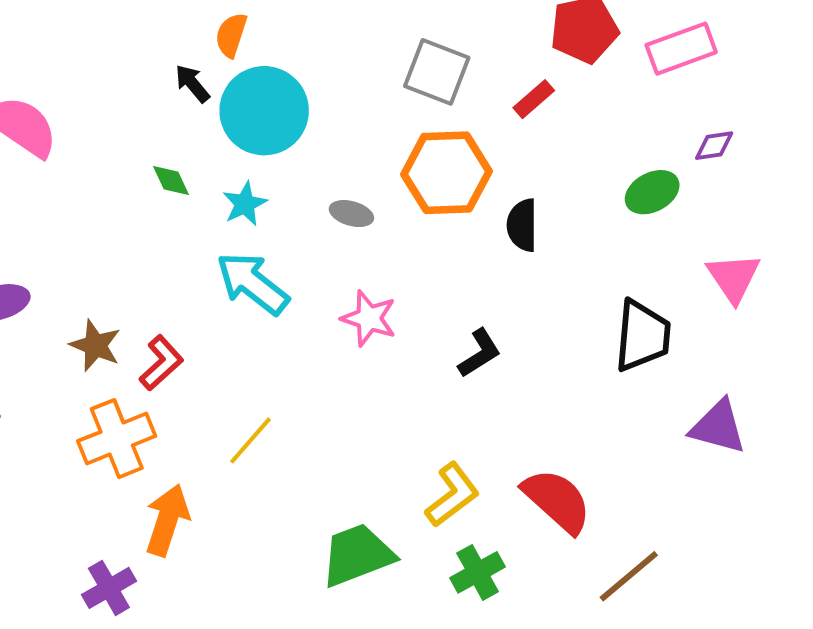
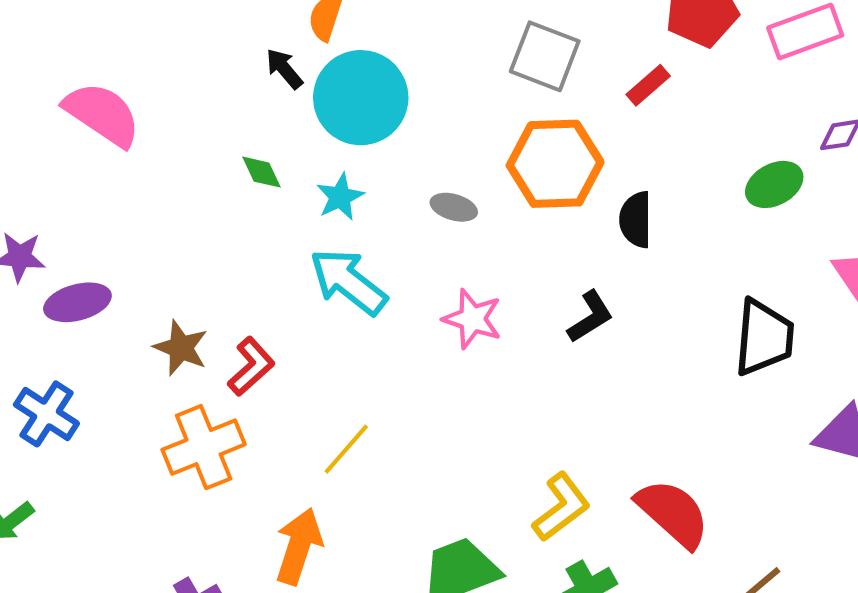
black L-shape: (479, 353) -> (590, 317), moved
orange arrow: (167, 520) -> (299, 546), moved

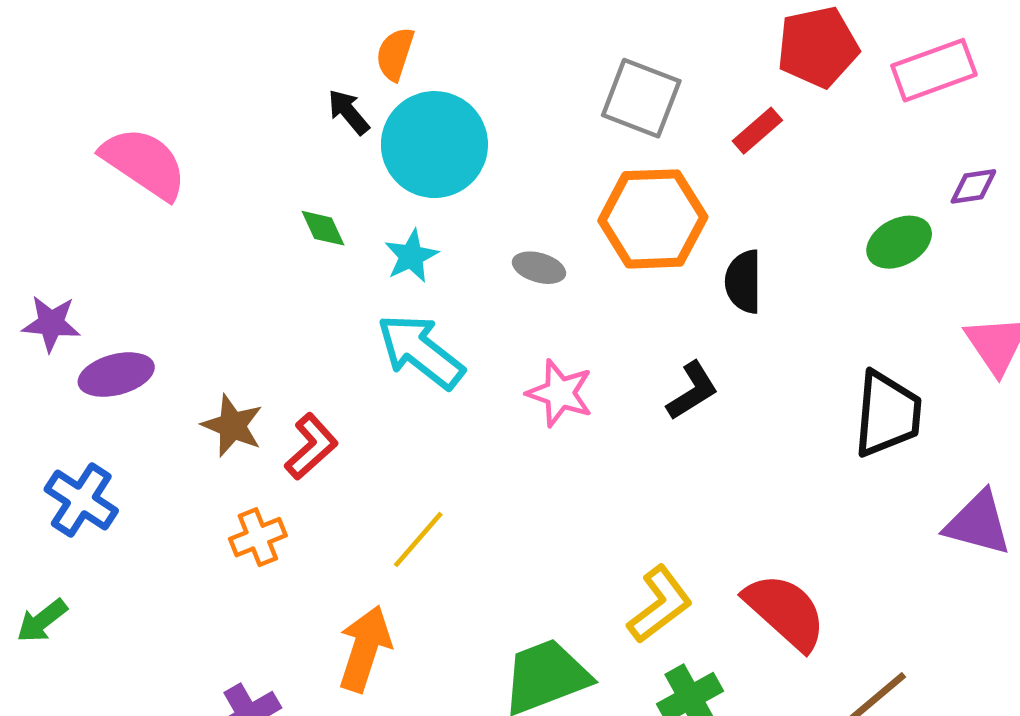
orange cross: (204, 447) -> (258, 537), size x0.6

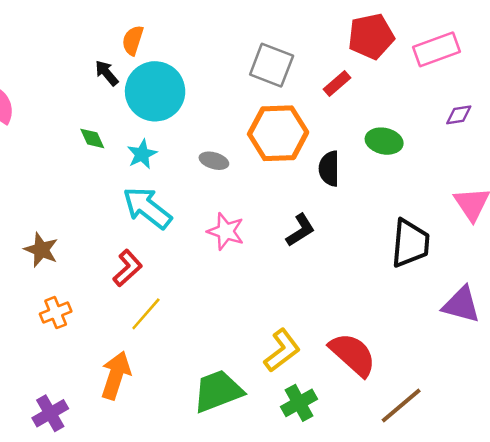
green ellipse: (899, 242) -> (384, 141), moved, turned 40
red L-shape: (311, 447) -> (128, 268), moved

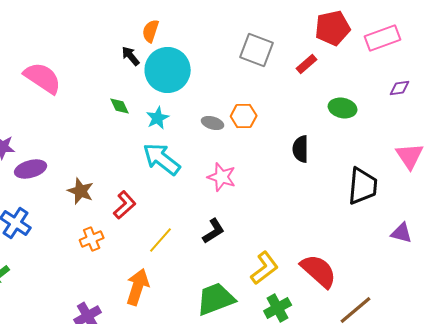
orange hexagon: (278, 133) -> (244, 116), moved, size x0.6
black semicircle: (329, 169) -> (301, 149), moved
black L-shape: (300, 230) -> (214, 231), moved
red L-shape: (128, 268) -> (125, 205), moved
purple triangle: (461, 305) -> (402, 233), size x0.7

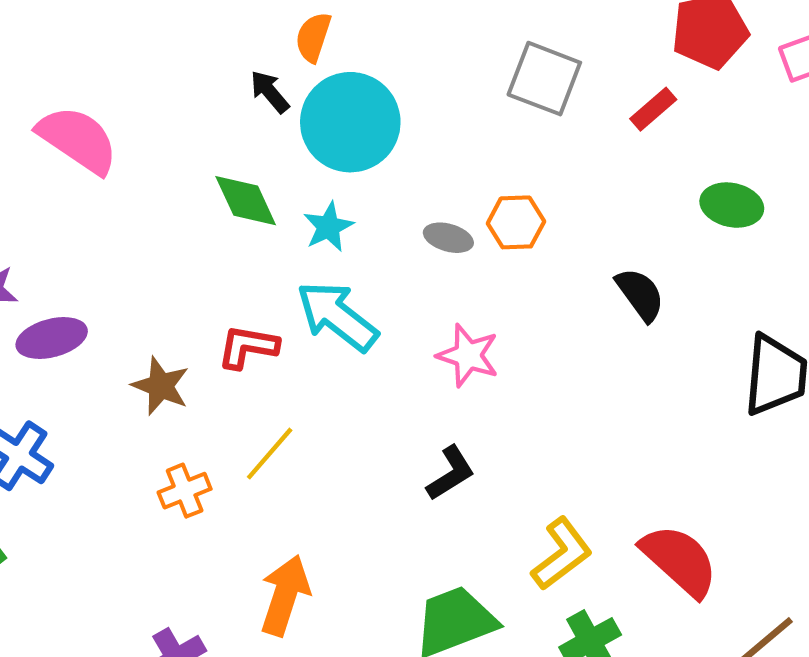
green diamond: (120, 106) -> (246, 201), size x1.5
black semicircle: (301, 149) -> (640, 294), turned 144
red L-shape: (125, 205) -> (248, 347), moved, turned -128
yellow line: (161, 240) -> (270, 454), moved

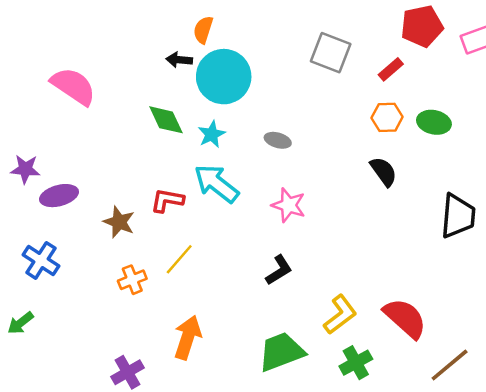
black arrow: (270, 92) -> (179, 60), turned -45
orange hexagon: (516, 222) -> (387, 117), moved

